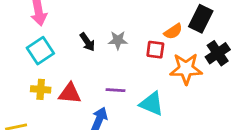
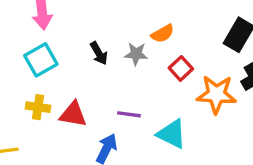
orange semicircle: (173, 31) -> (163, 34), moved
red square: (155, 50) -> (181, 68), turned 36

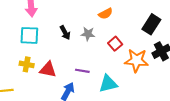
orange semicircle: (163, 34) -> (106, 14), moved
cyan square: (41, 60) -> (29, 35), turned 30
cyan triangle: (172, 134) -> (108, 84), turned -42

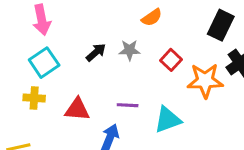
black arrow: (65, 33) -> (96, 52), turned -96
cyan square: (29, 35) -> (44, 63), turned -30
yellow cross: (27, 64) -> (34, 98), moved

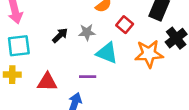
red square: (171, 60) -> (125, 25), moved
cyan square: (44, 63) -> (19, 46), turned 30
cyan triangle: (168, 120) -> (107, 53), moved, turned 45

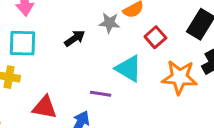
gray star: (87, 32) -> (109, 23), moved
red triangle: (47, 82) -> (45, 107), moved

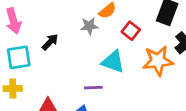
black arrow: (75, 38) -> (50, 42), moved

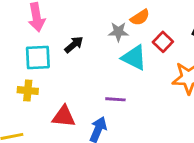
cyan triangle: (113, 62) -> (134, 58), moved

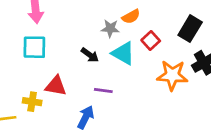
black arrow: (74, 45) -> (90, 55), moved, turned 72
yellow cross: (28, 91) -> (32, 102), moved
red triangle: (64, 116) -> (56, 86), moved

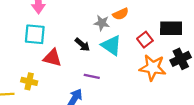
black rectangle: (190, 29) -> (171, 28), turned 55
red square: (151, 41) -> (145, 40), moved
red triangle: (56, 86) -> (52, 58), moved

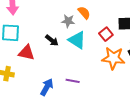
orange semicircle: (121, 14) -> (84, 13), turned -104
purple line: (92, 76) -> (73, 81), moved

